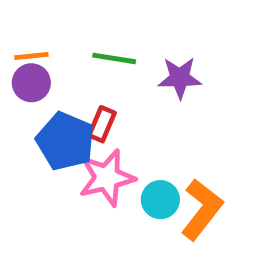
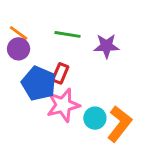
orange line: (31, 56) -> (19, 33), turned 42

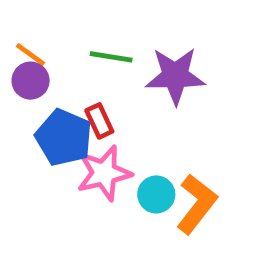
purple star: (106, 46) -> (175, 76), size x1.4
red rectangle: (60, 73) -> (99, 121), turned -48

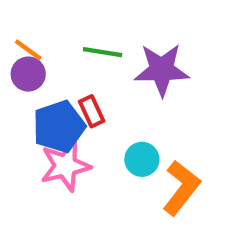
blue pentagon: (64, 138) -> (59, 127), turned 30
pink star: (104, 173) -> (65, 166), moved
cyan circle: (156, 194) -> (142, 159), moved

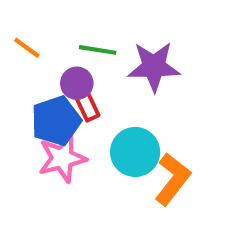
purple circle: (28, 74) -> (77, 83), moved
cyan circle: (142, 159) -> (135, 152), size x1.5

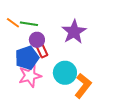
green line: (98, 50) -> (29, 24), moved
purple star: (154, 67) -> (74, 32), turned -30

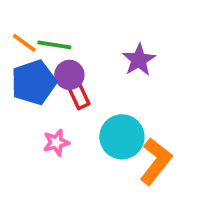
purple star: (74, 32) -> (139, 60), size x0.7
blue pentagon: (27, 58) -> (34, 82), moved
pink star: (30, 76) -> (56, 142), size x0.6

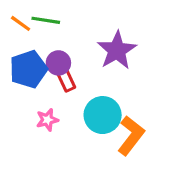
orange line: (24, 43) -> (21, 23), moved
green line: (54, 45) -> (46, 20), moved
purple star: (139, 60) -> (117, 50), size x1.4

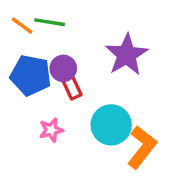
blue pentagon: (28, 69) -> (31, 75), turned 30

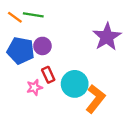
purple star: (127, 55) -> (107, 37), moved
red rectangle: (72, 87) -> (48, 75), moved

